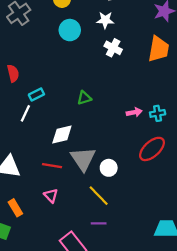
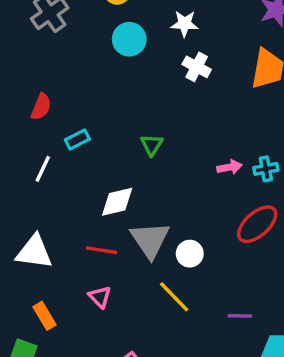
red semicircle: (13, 73) -> (41, 107), turned 35
green triangle: (84, 98) -> (152, 145), turned -40
white line: (25, 113) -> (43, 169), moved
purple line: (99, 223) -> (240, 316), moved

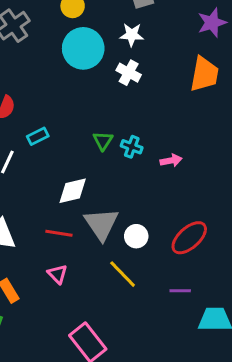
cyan circle: (129, 39) -> (83, 48), size x1.4
white cross: (197, 67) -> (129, 73), moved
cyan cross: (266, 169) -> (132, 147), moved, turned 30
red ellipse: (257, 224) -> (189, 238), moved

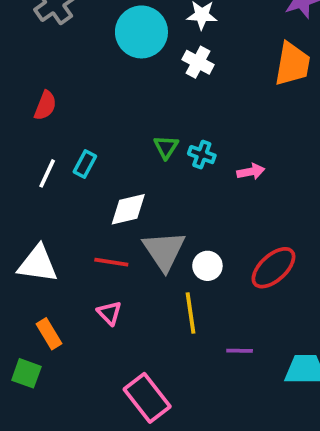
cyan rectangle: (38, 136) -> (85, 164), moved, turned -35
yellow line: (123, 274) -> (190, 313), turned 36
purple line: (180, 291) -> (240, 351), moved

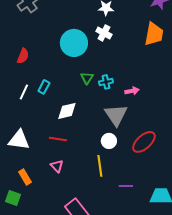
cyan circle: (141, 32) -> (74, 43), moved
cyan cross: (202, 155) -> (106, 82), turned -32
gray triangle: (164, 251) -> (116, 115), moved

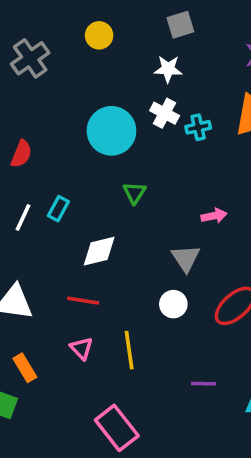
cyan cross: (106, 82) -> (198, 127), moved
gray triangle: (116, 115) -> (186, 258), size x0.7
yellow line: (100, 166) -> (129, 350), moved

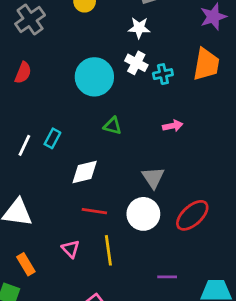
red semicircle: (21, 154) -> (23, 73), moved
green triangle: (134, 193) -> (113, 126), turned -48
pink arrow: (214, 216) -> (173, 126), moved
red line: (83, 301) -> (94, 211), moved
white circle: (173, 304) -> (143, 214), size x1.5

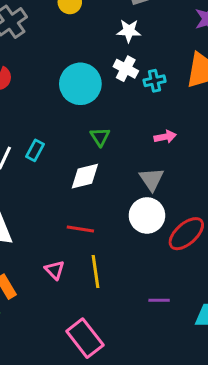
green triangle: (113, 126) -> (100, 137), turned 42
white diamond: (85, 172) -> (85, 176), moved
gray triangle: (153, 178) -> (152, 179), moved
white circle: (143, 214) -> (147, 215), moved

